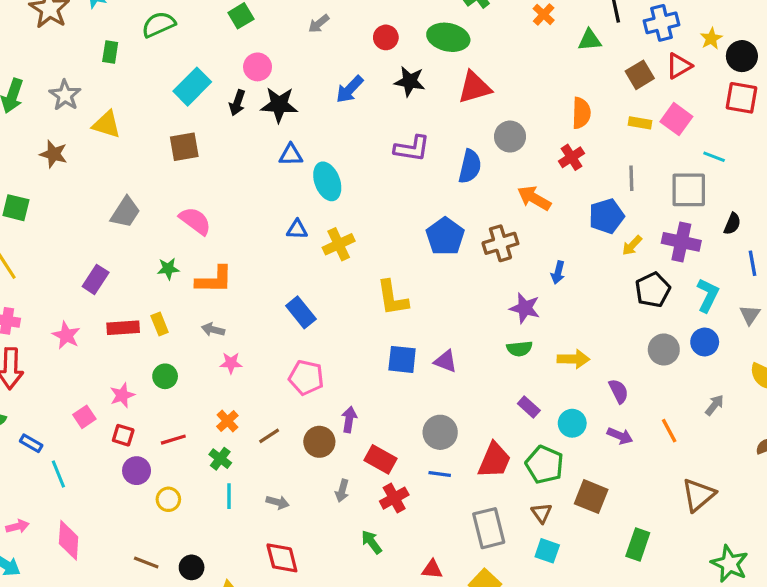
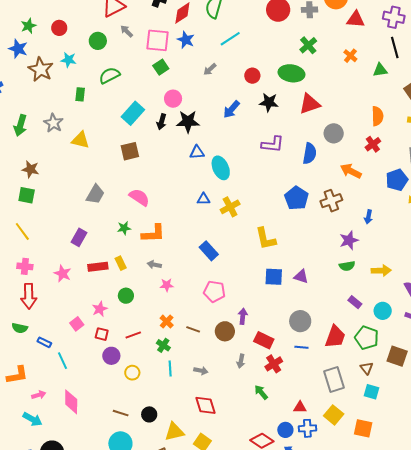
brown star: (54, 154) -> (30, 169), moved
purple star: (525, 308) -> (349, 240), turned -30
brown line: (269, 436) -> (193, 329), turned 56

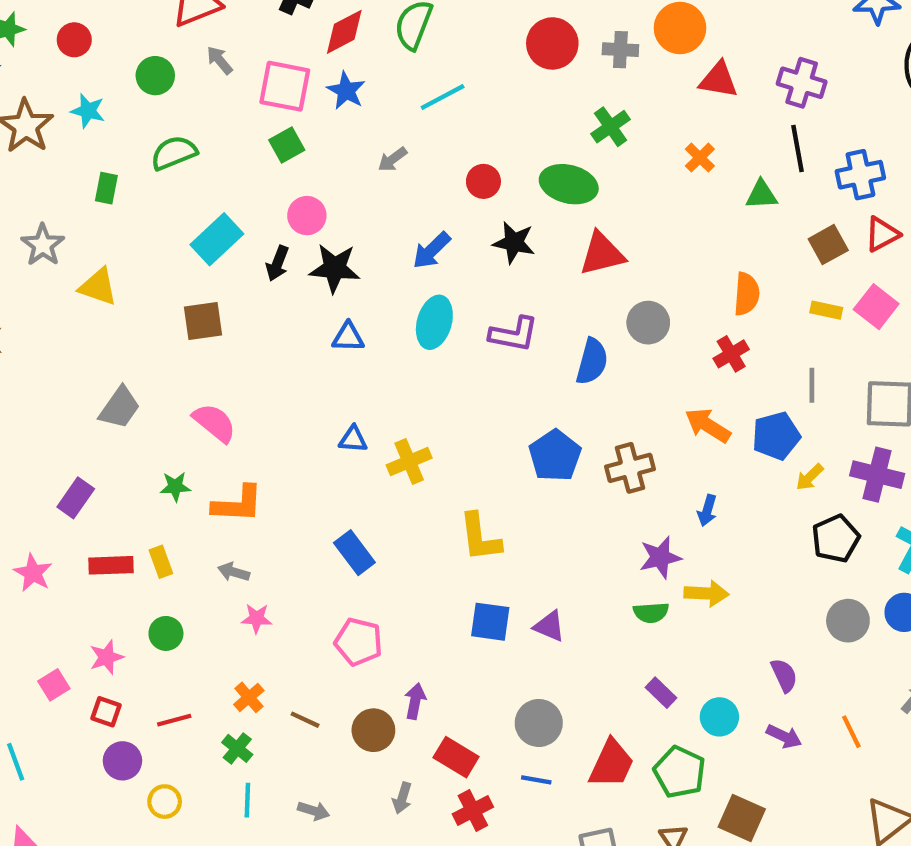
cyan ellipse: (221, 168) -> (434, 322), moved, turned 35
orange arrow: (351, 171) -> (708, 425), moved
yellow arrow: (381, 271) -> (706, 593), moved

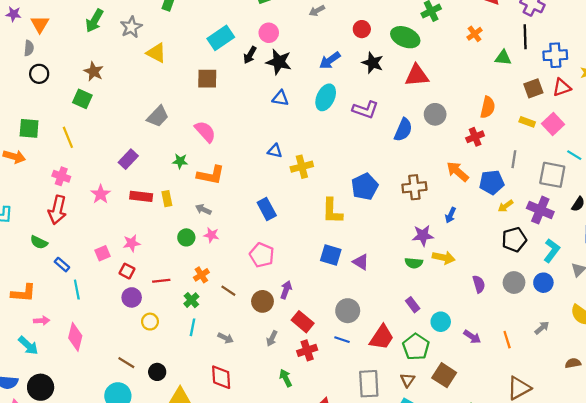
blue pentagon: (555, 456) -> (365, 187), moved
green circle: (166, 633) -> (186, 237), moved
purple semicircle: (784, 675) -> (479, 284), moved

